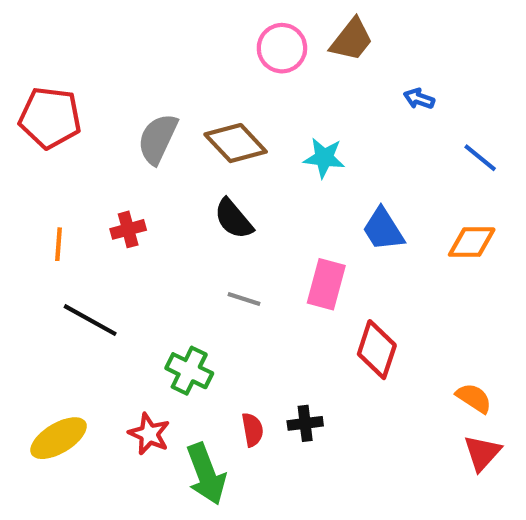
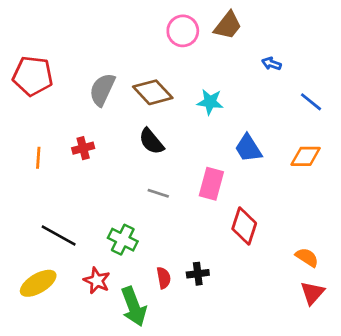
black line: (90, 320) -> (59, 236), moved

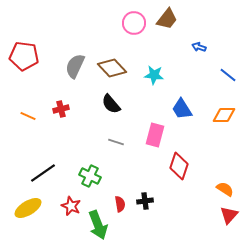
orange line: (38, 158) -> (28, 116), turned -70
black line: (59, 236) -> (43, 173), turned -64

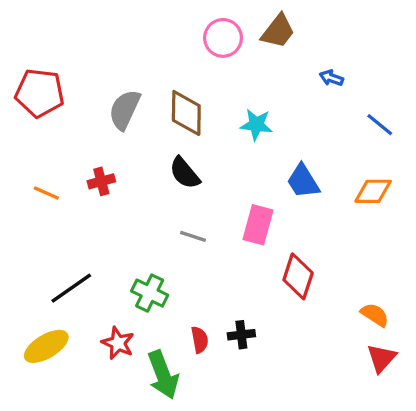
brown diamond: (112, 68) -> (186, 113), turned 44

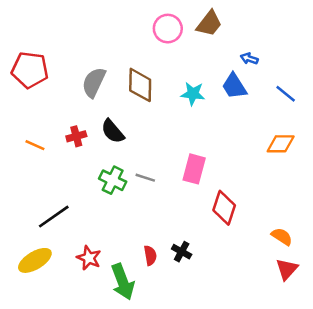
black semicircle: (185, 173) -> (113, 131), moved
blue trapezoid: (303, 181) -> (234, 86), moved
green cross: (150, 293) -> (113, 180), moved
black cross: (241, 335) -> (182, 252), turned 36

